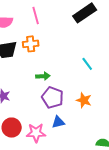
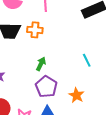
green arrow: (43, 76) -> (41, 64), turned -72

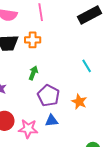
green arrow: (41, 64) -> (33, 73), moved

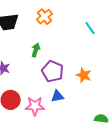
orange cross: (33, 40) -> (44, 17), moved, turned -35
cyan line: (87, 66) -> (90, 28), moved

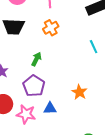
purple pentagon: (52, 71) -> (34, 86), moved

